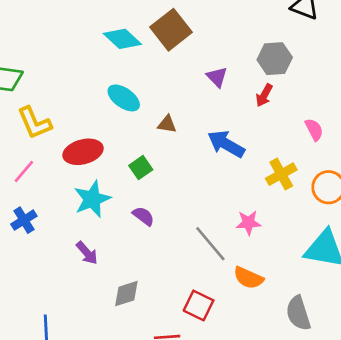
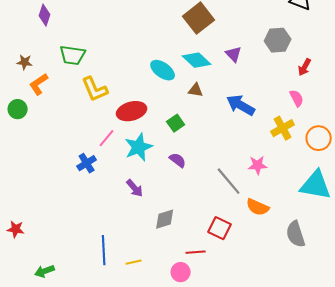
cyan diamond: (122, 39) -> (197, 60), moved
red arrow: (264, 95) -> (305, 67), moved
pink semicircle: (314, 129) -> (297, 98), moved
pink line: (24, 171) -> (107, 138), moved

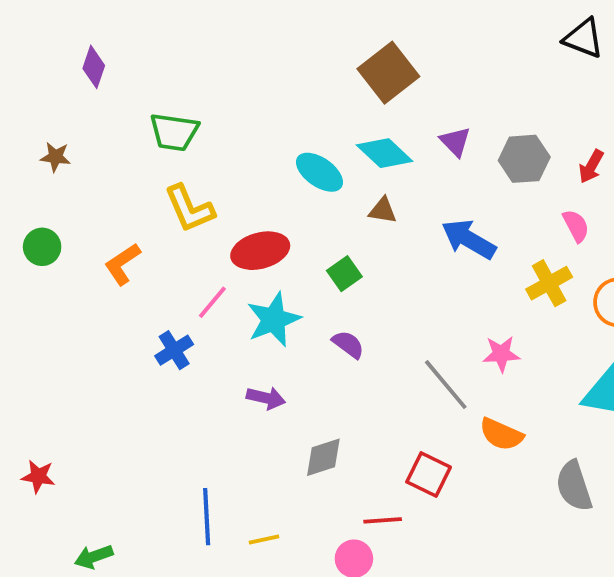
gray hexagon: (278, 40) -> (524, 159), moved
green trapezoid: (73, 55) -> (174, 132), moved
orange L-shape: (39, 84) -> (122, 264), moved
purple arrow: (135, 188) -> (266, 398), turned -36

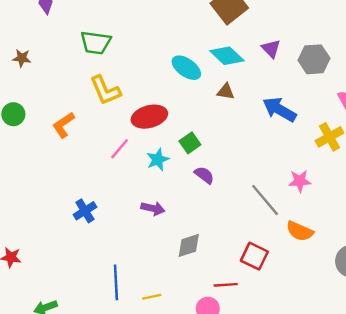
green square: (344, 274) -> (190, 143), moved
cyan star: (274, 320) -> (158, 160), size x0.7
blue cross: (174, 350) -> (85, 211), moved

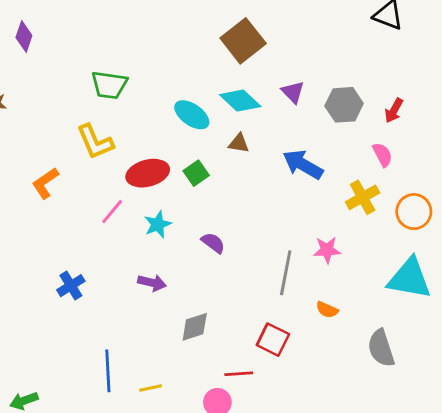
green trapezoid: (96, 43) -> (109, 85), moved
green square: (190, 143) -> (196, 173), moved
gray line: (265, 200) -> (286, 273), turned 51
orange semicircle: (300, 231) -> (327, 310), size x0.7

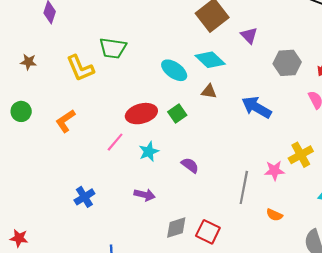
purple triangle: (293, 92) -> (249, 35), moved
yellow L-shape: (95, 142) -> (80, 68), moved
yellow cross: (363, 197) -> (301, 155), moved
red square: (273, 340) -> (208, 232), moved

